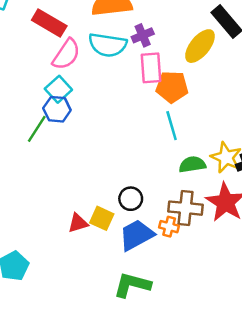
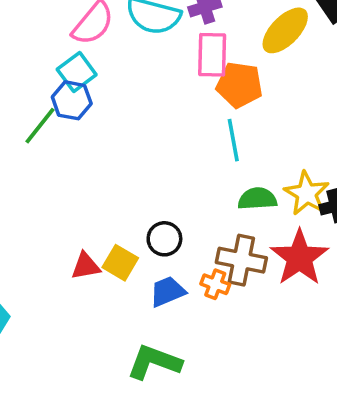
blue trapezoid: (137, 235) -> (168, 291), size x0.7

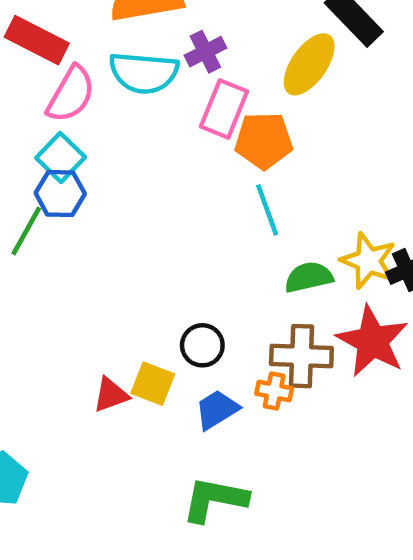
pink rectangle: (212, 55) -> (224, 109), turned 30

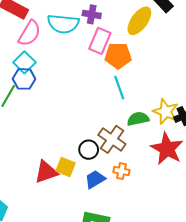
purple cross: (205, 52) -> (92, 14), turned 36
brown cross: (301, 356) -> (112, 139), moved, turned 32
red triangle: (111, 395) -> (46, 172), size x1.4

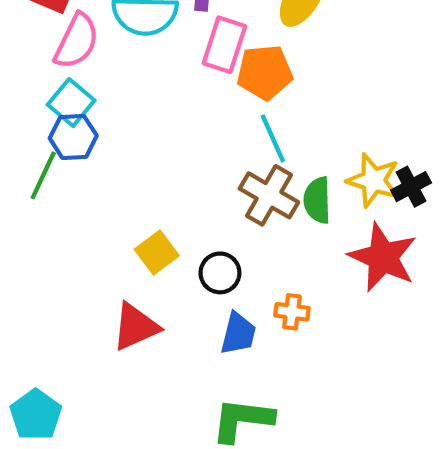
green semicircle: (138, 119) -> (317, 200), turned -75
brown cross: (112, 139) -> (269, 195), moved
yellow square: (66, 167) -> (157, 252), moved, turned 36
blue trapezoid: (95, 179) -> (238, 334), turned 140

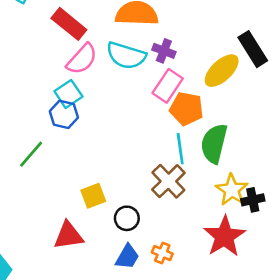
green line: (43, 175) -> (31, 154), moved
green semicircle: (317, 200) -> (214, 143), moved, size x1.4

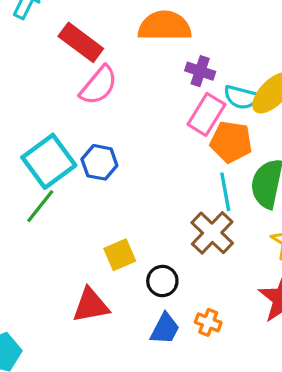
cyan semicircle: (126, 55) -> (241, 97), moved, size x0.7
cyan square: (68, 94) -> (49, 161), moved, size x1.5
blue hexagon: (64, 114) -> (99, 162), moved

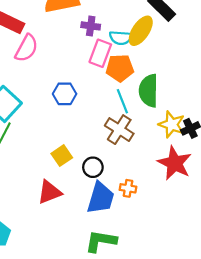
blue hexagon: (99, 162) -> (65, 94), moved
blue trapezoid: (165, 329) -> (101, 198), size x1.5

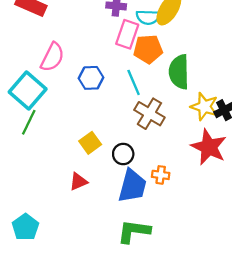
pink semicircle: (27, 48) -> (52, 57), moved
cyan line: (122, 101) -> (134, 82), moved
red triangle: (49, 192) -> (78, 182), size x0.7

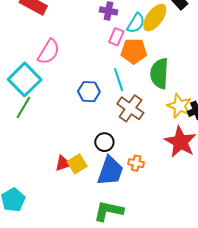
cyan semicircle: (148, 17) -> (136, 23), turned -65
pink rectangle: (127, 34) -> (116, 37), size x0.7
blue hexagon: (91, 78) -> (89, 92), moved
yellow square: (90, 143) -> (77, 164), moved

